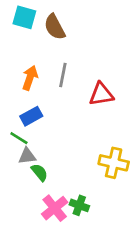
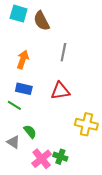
gray line: (63, 75) -> (63, 52), moved
red triangle: (101, 94) -> (60, 91), moved
blue rectangle: (31, 116) -> (24, 89), turned 42
gray triangle: (27, 156) -> (13, 142), moved, turned 40

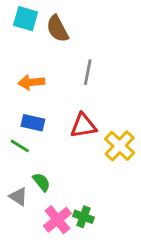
orange arrow: (23, 60) -> (31, 82), turned -114
yellow cross: (86, 124) -> (120, 146), moved, turned 30

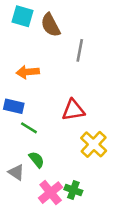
gray line: (88, 72) -> (80, 50), moved
blue rectangle: (33, 123) -> (14, 106), moved
green line: (20, 146) -> (29, 128), moved
yellow cross: (120, 146) -> (94, 144), moved

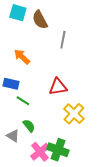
orange arrow: (28, 72) -> (22, 57), turned 48
green cross: (73, 190) -> (58, 150), size x1.5

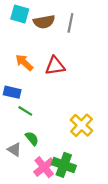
brown semicircle: (40, 20) -> (44, 22), turned -72
gray line: (63, 40) -> (70, 23), moved
red triangle: (58, 87) -> (55, 66), moved

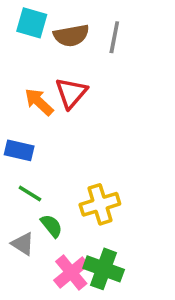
red triangle: (55, 66) -> (71, 93), moved, turned -40
green line: (25, 111) -> (30, 193), moved
yellow cross: (81, 125) -> (100, 204), moved, turned 30

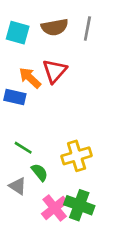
cyan square: (32, 23) -> (18, 33), moved
blue rectangle: (19, 150) -> (15, 97), moved

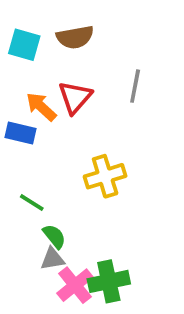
gray line: (87, 29) -> (135, 86), moved
yellow cross: (77, 156) -> (105, 176), moved
gray triangle: (18, 186) -> (52, 259), moved, turned -42
green cross: (79, 205) -> (109, 281), turned -32

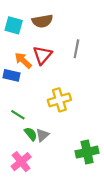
gray triangle: (52, 259) -> (42, 135), moved, turned -32
green cross: (109, 281) -> (87, 152), moved
pink cross: (75, 285) -> (21, 162), moved

